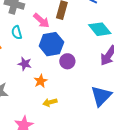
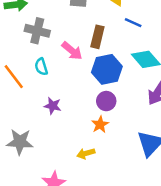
blue hexagon: (51, 44) -> (107, 69), moved
orange star: (41, 81) -> (100, 124), moved

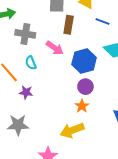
brown rectangle: (97, 37) -> (69, 25), moved
purple star: (53, 106) -> (26, 92), moved
yellow arrow: (86, 153) -> (72, 130), size x1.6

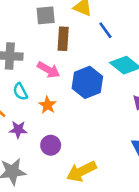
blue line: (102, 21) -> (105, 30), turned 40
purple circle: (85, 87) -> (51, 145), moved
orange star: (82, 106) -> (47, 105), moved

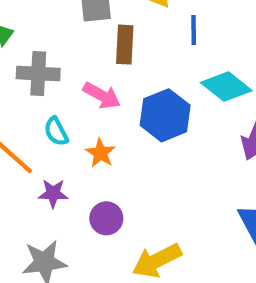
blue line: (105, 30) -> (194, 30), turned 36

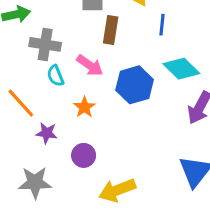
cyan semicircle: (56, 131) -> (55, 76), moved

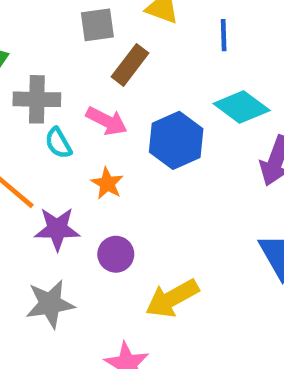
blue line: (162, 25) -> (224, 35), moved
brown rectangle: (111, 30) -> (130, 65), turned 36
purple star: (47, 133) -> (57, 229), size x1.4

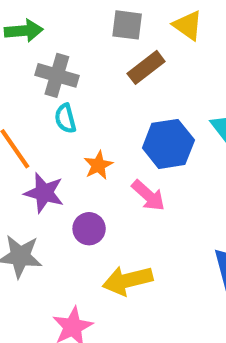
pink arrow: (107, 121) -> (148, 195), moved

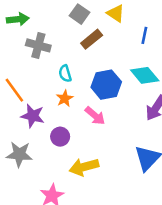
gray square: (127, 25) -> (80, 14), turned 30
cyan semicircle: (65, 118) -> (65, 74), moved

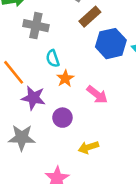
cyan semicircle: (65, 74) -> (53, 59), moved
blue hexagon: (106, 85) -> (111, 44), moved
yellow arrow: (84, 167) -> (88, 147), size x0.7

